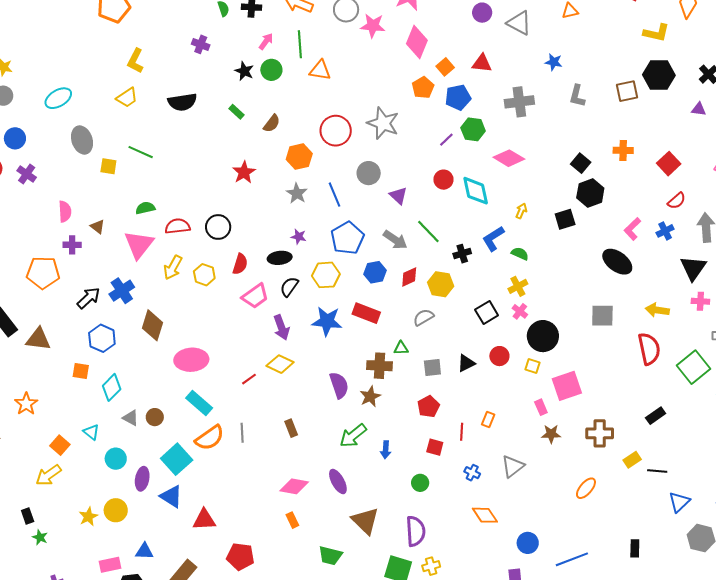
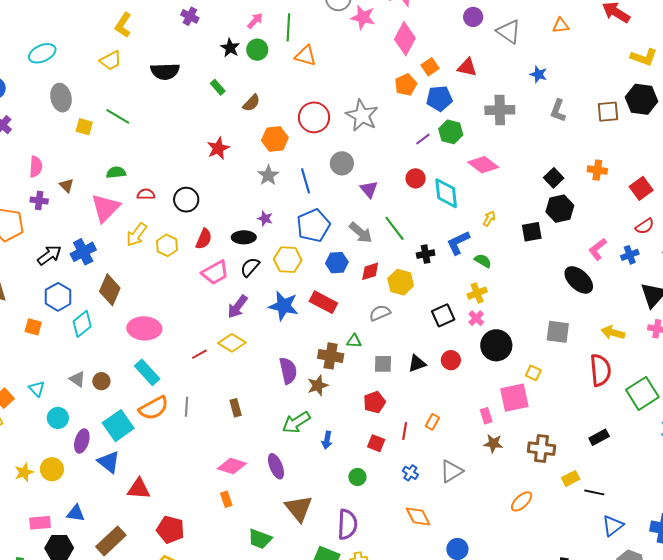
red semicircle: (178, 226) -> (146, 194), size x0.7
purple arrow: (281, 327) -> (238, 307), turned 50
yellow square: (532, 366) -> (533, 373), moved
cyan diamond: (112, 387) -> (82, 324), moved

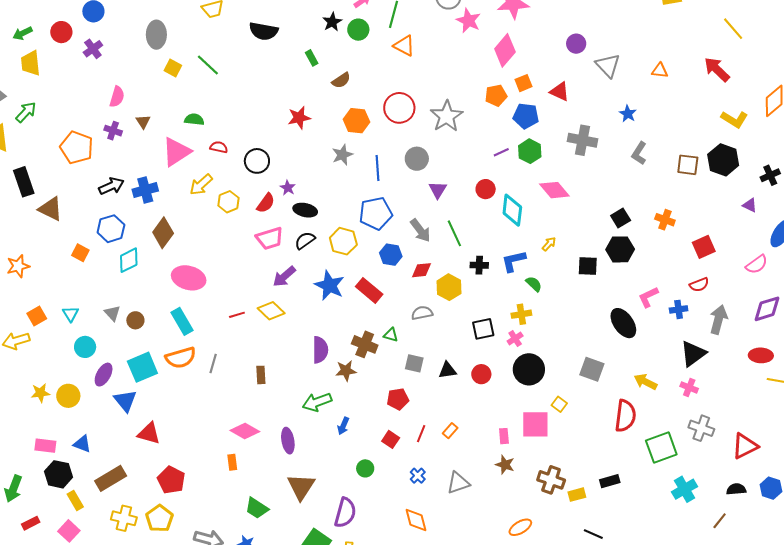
purple star: (265, 218) -> (288, 188), moved
yellow rectangle: (571, 478) -> (577, 495), moved

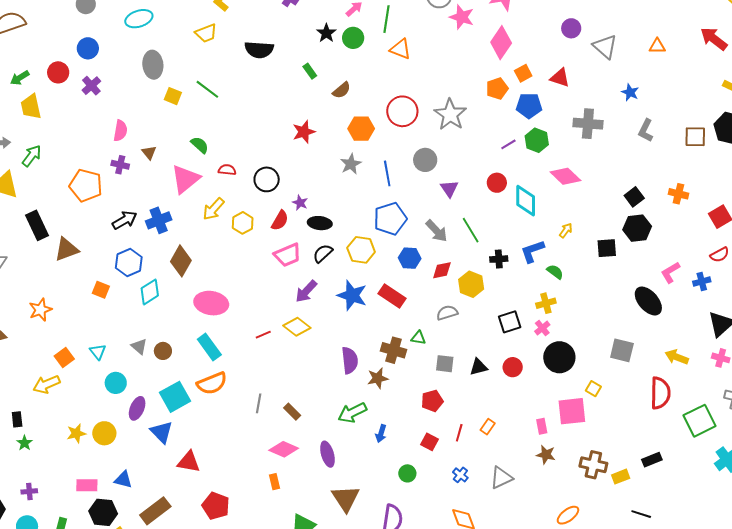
green semicircle: (194, 119) -> (200, 145), turned 42
brown triangle: (51, 209) -> (66, 249), turned -40
gray line: (213, 363) -> (259, 403), moved
brown rectangle: (261, 375) -> (292, 412), moved, turned -36

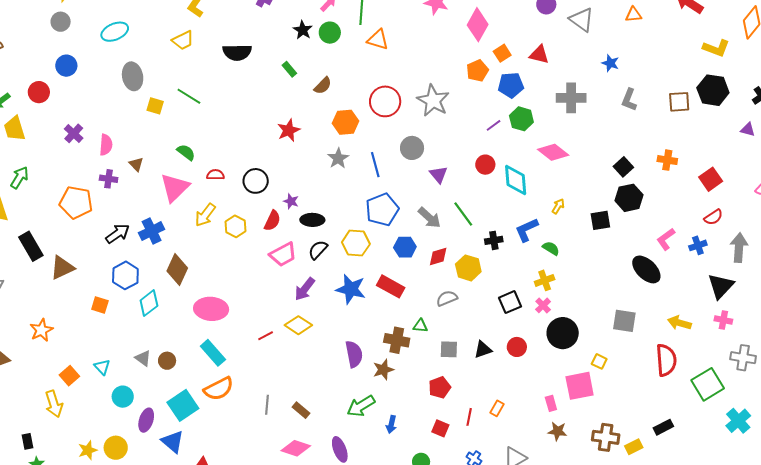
purple cross: (91, 86) -> (74, 133), moved
yellow arrow: (46, 384) -> (54, 404), turned -80

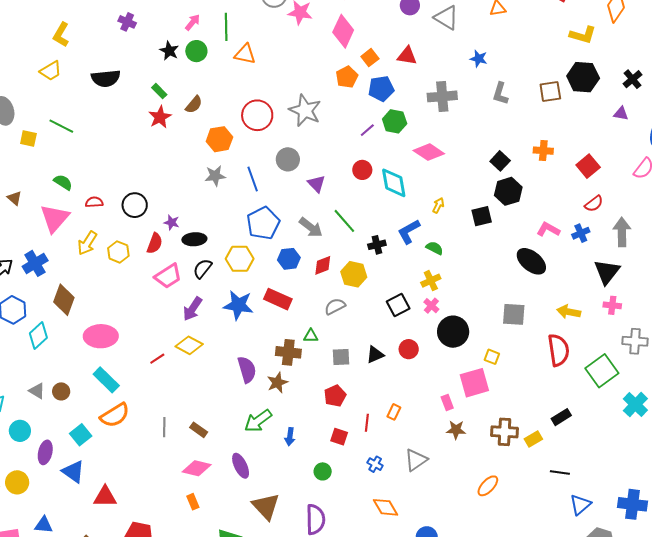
red star: (289, 130) -> (160, 117), moved
gray star: (338, 158) -> (215, 176), turned 30
pink L-shape: (666, 239) -> (548, 229), turned 70
cyan square: (183, 405) -> (81, 435), size x0.7

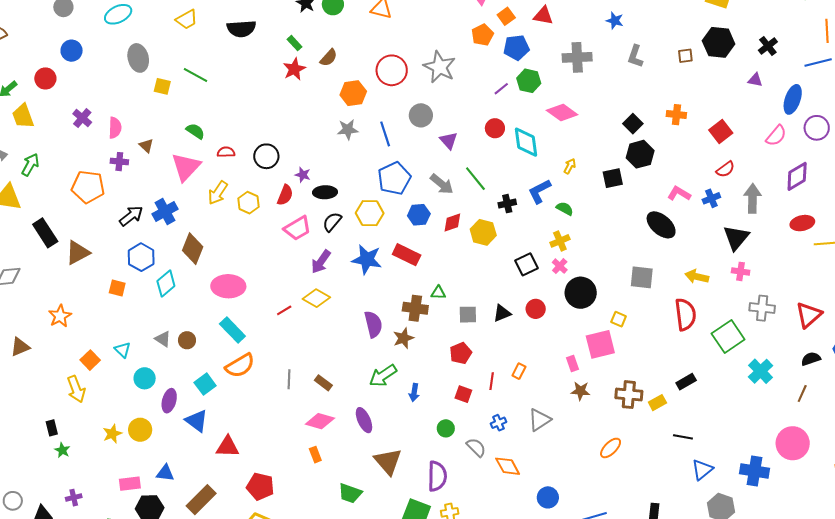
brown square: (550, 92) -> (685, 56), size x0.7
gray semicircle: (335, 306) -> (476, 447), moved, turned 70
blue cross: (375, 464) -> (499, 423), turned 35

